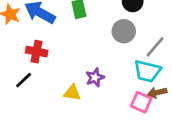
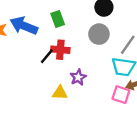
red cross: (37, 52) -> (60, 50), moved
black line: (24, 80) -> (47, 56), moved

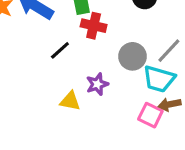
gray circle: (99, 34) -> (132, 56), moved
red cross: (60, 50) -> (94, 26), moved

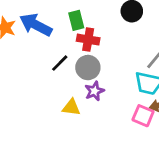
gray circle: (132, 56) -> (88, 68), moved

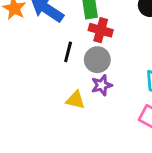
black line: (60, 63) -> (68, 52), turned -36

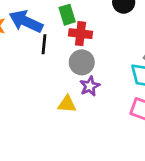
black line: (68, 52) -> (44, 44), moved

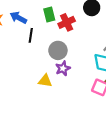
blue arrow: (26, 21) -> (18, 18), size x0.7
red cross: (80, 34) -> (67, 22), moved, turned -35

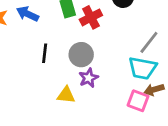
black line: (31, 35) -> (45, 53), moved

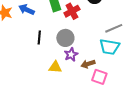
gray line: (149, 42) -> (114, 28), turned 30
brown arrow: (154, 90) -> (88, 64), moved
pink square: (138, 101) -> (99, 77), moved

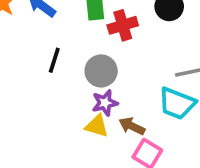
brown arrow: (88, 64) -> (132, 126), turned 32
yellow triangle: (55, 67) -> (97, 126), moved

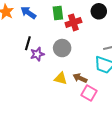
black line: (54, 60) -> (28, 43), moved
purple star: (105, 103) -> (37, 54), moved

